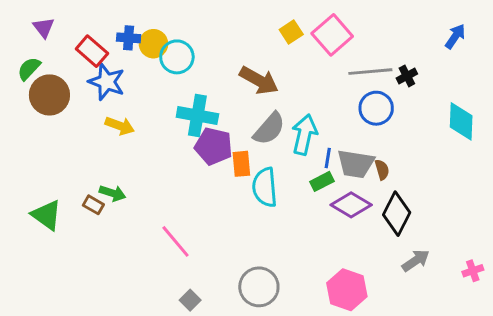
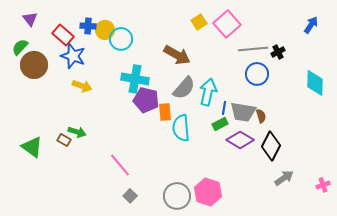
pink hexagon: (347, 290) -> (208, 192), moved
gray square: (190, 300) -> (130, 196), moved

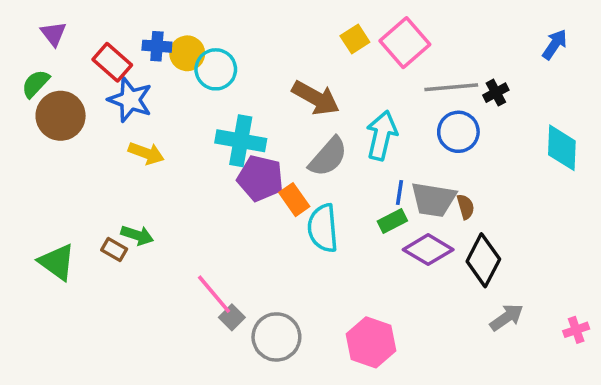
cyan arrow: (208, 92) -> (382, 135), moved
orange rectangle: (165, 112) -> (294, 200), turned -30
gray square: (130, 196) -> (232, 317), moved
gray circle: (177, 196) -> (276, 337), moved

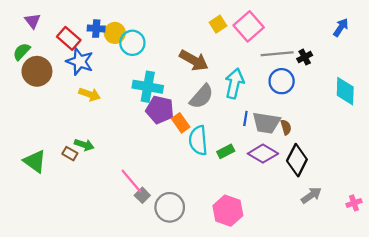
green rectangle: (392, 221) -> (226, 151), moved

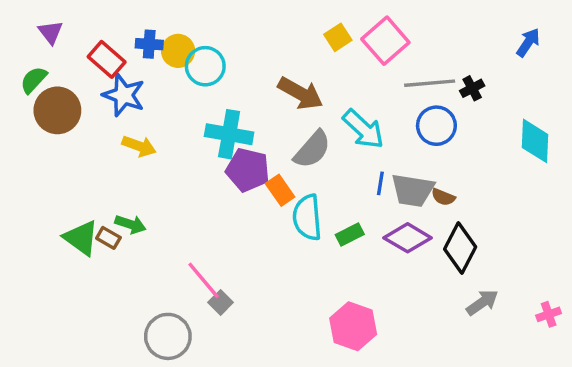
cyan arrow: (234, 83) -> (363, 129), turned 120
brown semicircle: (286, 127) -> (443, 197), turned 128
green triangle: (35, 161) -> (81, 238), moved
gray circle: (170, 207) -> (168, 336), moved

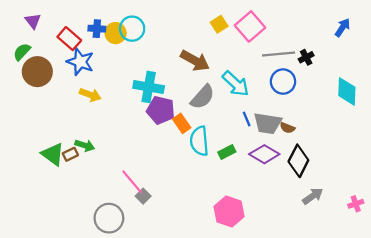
cyan circle: (205, 66) -> (132, 29), moved
blue line: (380, 183) -> (247, 119), turned -32
brown rectangle: (108, 238) -> (70, 154), turned -56

